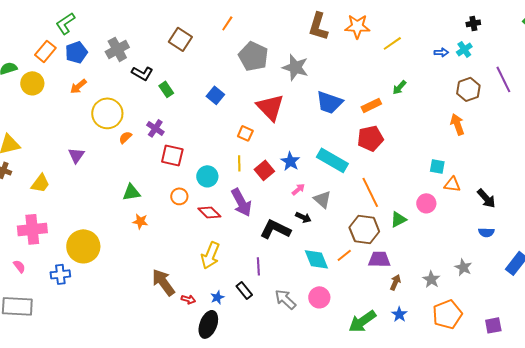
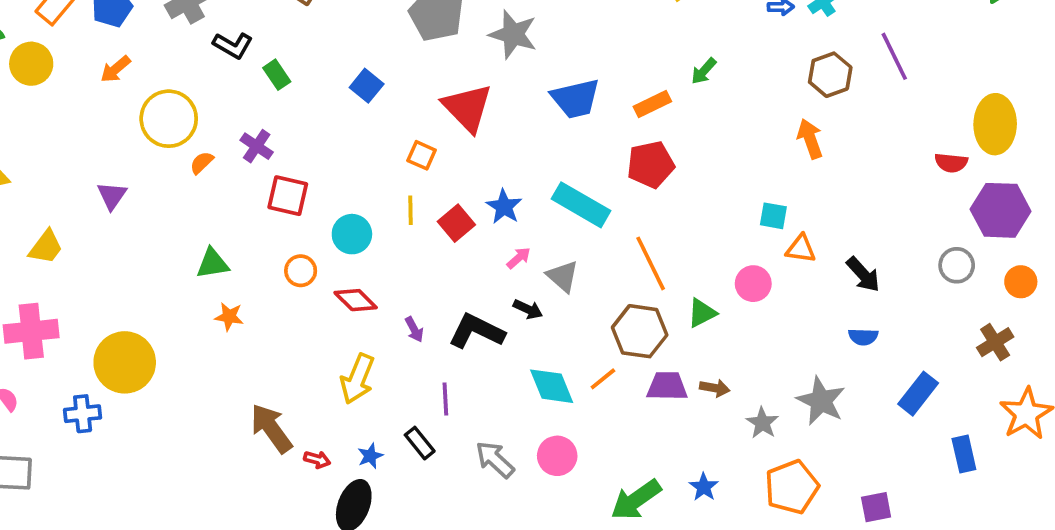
blue trapezoid: (329, 102) -> (575, 98), turned -32
purple arrow: (241, 202) -> (414, 329), moved, size x0.5
gray star: (463, 267) -> (821, 401), size x1.5
brown arrow: (395, 282) -> (715, 388), moved, turned 77

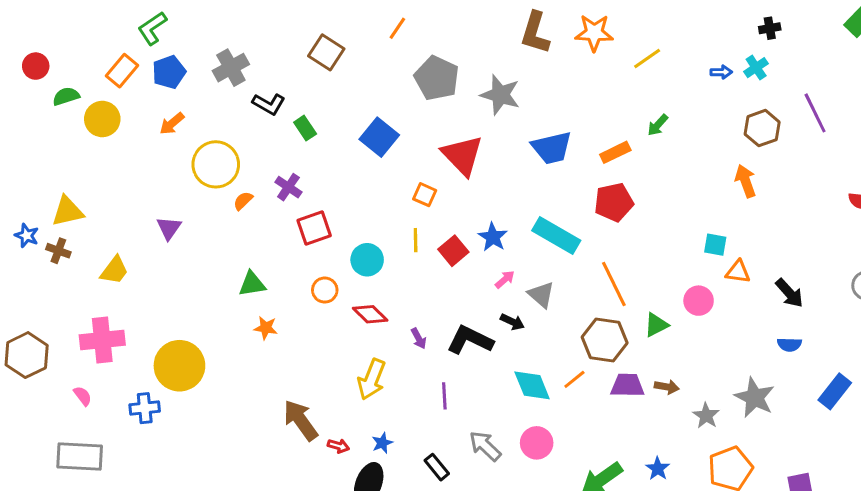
blue square: (367, 86) -> (379, 137), size x1.4
red square: (288, 196) -> (314, 228), turned -32
black rectangle: (420, 443) -> (437, 467), moved

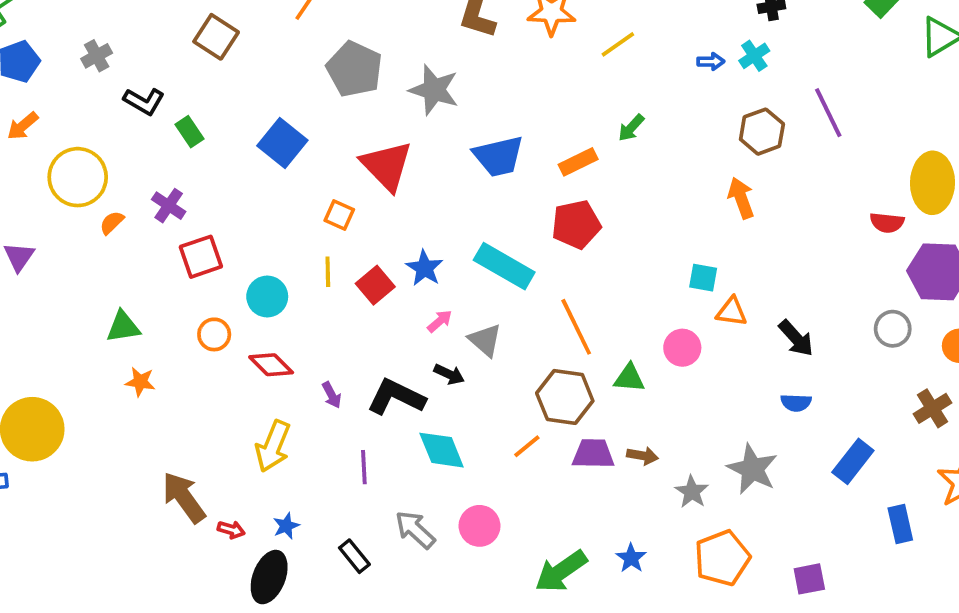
gray cross: (231, 68) -> (97, 56), size x0.7
green triangle: (656, 325) -> (629, 378), turned 32
cyan diamond: (532, 385) -> (442, 450), moved

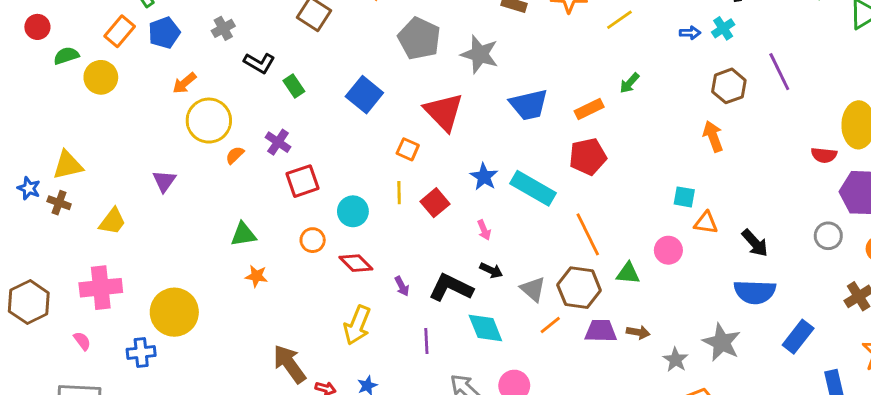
orange arrow: (23, 126) -> (184, 83), moved
blue star: (425, 268) -> (484, 177), moved
pink arrow: (440, 321) -> (484, 230), turned 108
gray triangle: (485, 340) -> (533, 289), moved
blue semicircle: (796, 403) -> (755, 292), size x1.8

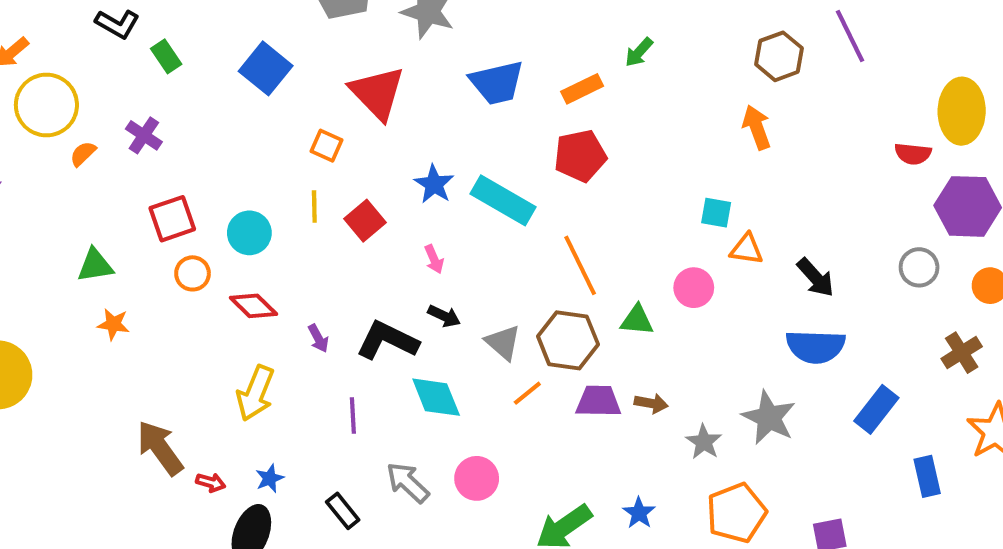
red square: (302, 181) -> (172, 219), moved

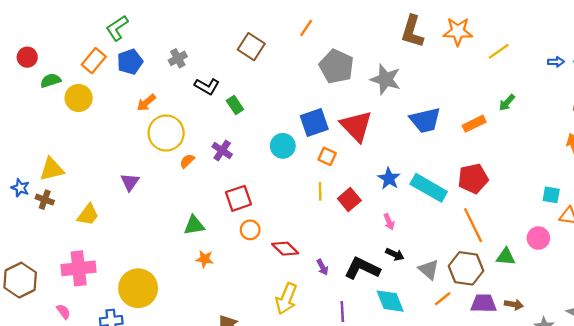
blue square: (266, 68) -> (314, 123), moved, turned 32
red pentagon: (580, 156) -> (473, 179), moved
cyan circle: (249, 233) -> (283, 146), moved

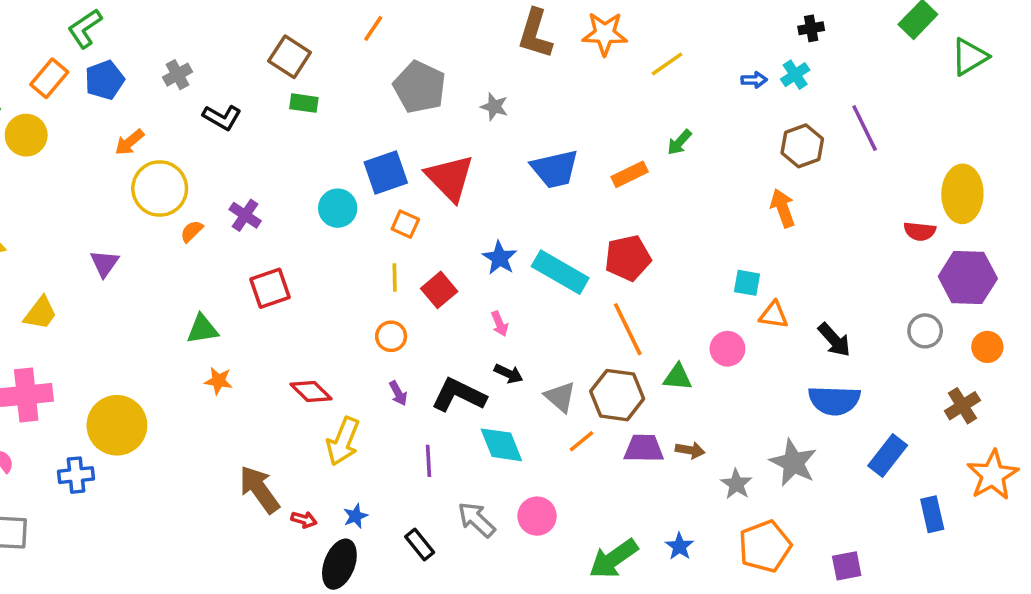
gray star: (385, 79) -> (494, 107), size x0.6
green rectangle: (235, 105) -> (304, 103), moved, turned -48
orange circle: (250, 230) -> (391, 336), moved
red diamond: (285, 249) -> (311, 391), moved

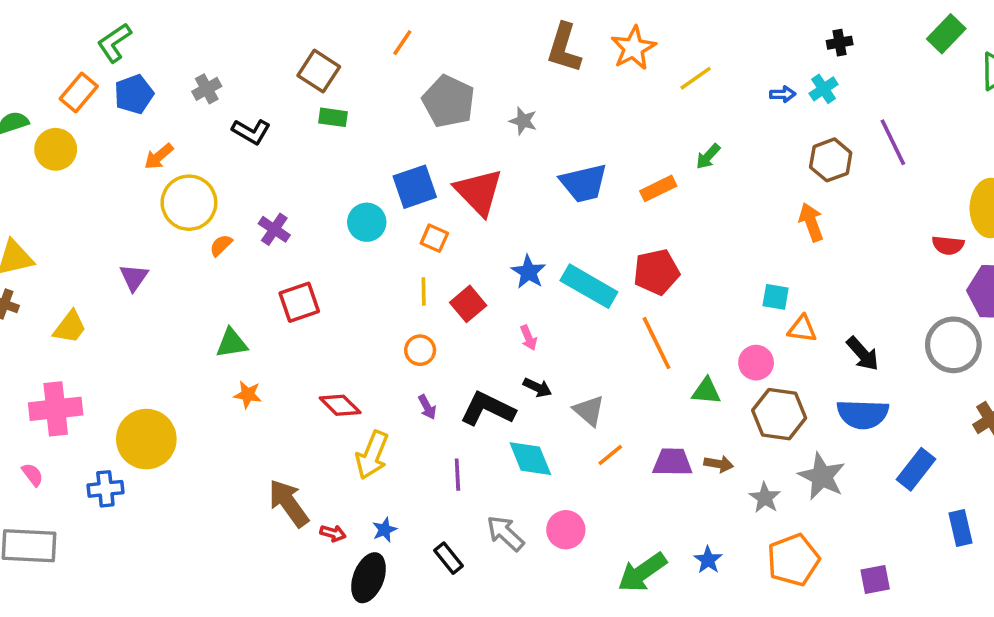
orange star: (605, 34) -> (633, 48), turned -30
gray circle: (925, 331) -> (953, 345), size x1.6
brown hexagon: (617, 395) -> (779, 414), moved

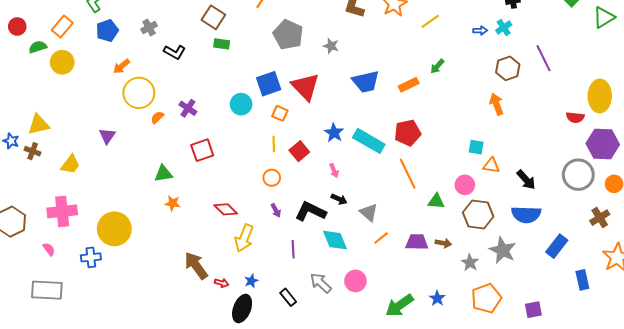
orange rectangle: (79, 92) -> (62, 26), moved

